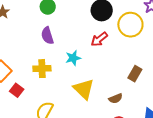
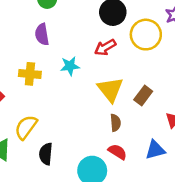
yellow triangle: (84, 89) -> (110, 89), moved
brown semicircle: (116, 98) -> (115, 123), turned -80

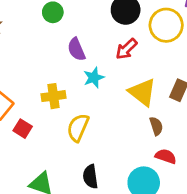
purple semicircle: (42, 34) -> (76, 49), moved
yellow semicircle: (26, 127) -> (78, 128), moved

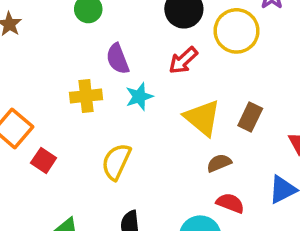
yellow cross: (53, 96) -> (86, 96), moved
brown semicircle: (156, 126) -> (219, 163), turned -96

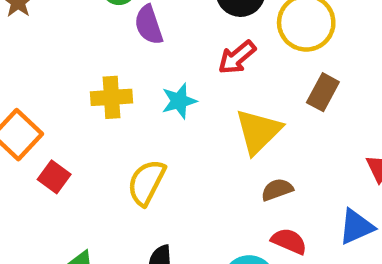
purple semicircle: (118, 59) -> (149, 25), moved
brown rectangle: (250, 117) -> (323, 92), moved
yellow triangle: (202, 118) -> (258, 131), turned 33

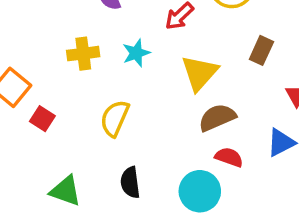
brown rectangle: (323, 92) -> (261, 50), moved
brown semicircle: (277, 190) -> (217, 117), size x1.5

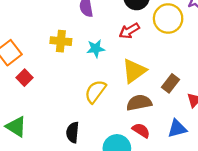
brown rectangle: (261, 50) -> (171, 83), moved
yellow semicircle: (115, 118) -> (95, 92), moved
green triangle: (66, 191) -> (16, 127), moved

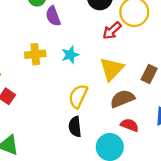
red arrow: (129, 31) -> (112, 31), moved
black semicircle: (73, 132) -> (75, 127), moved

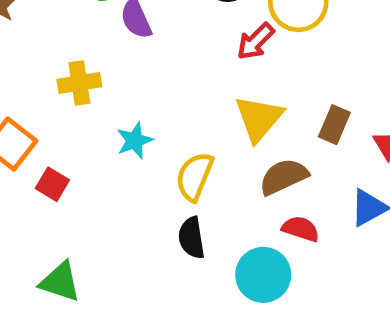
yellow cross: (35, 54) -> (79, 83), moved
cyan star: (70, 55) -> (135, 141), moved

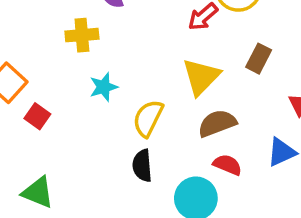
yellow cross: (79, 83) -> (82, 35), moved
brown rectangle: (334, 125) -> (259, 59), moved

